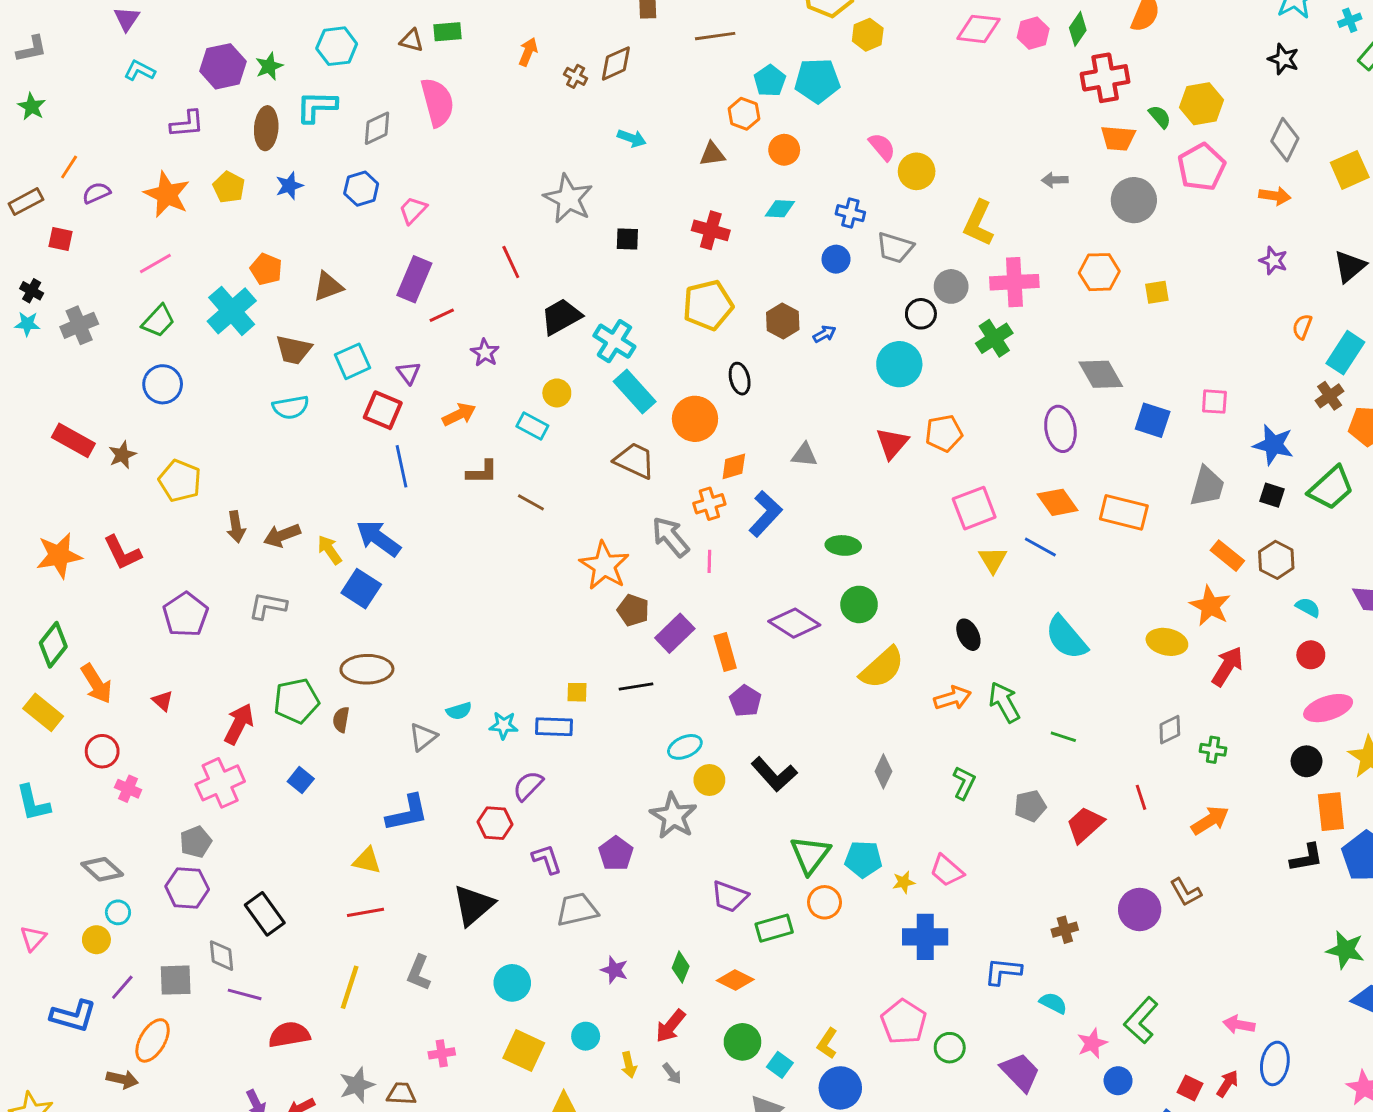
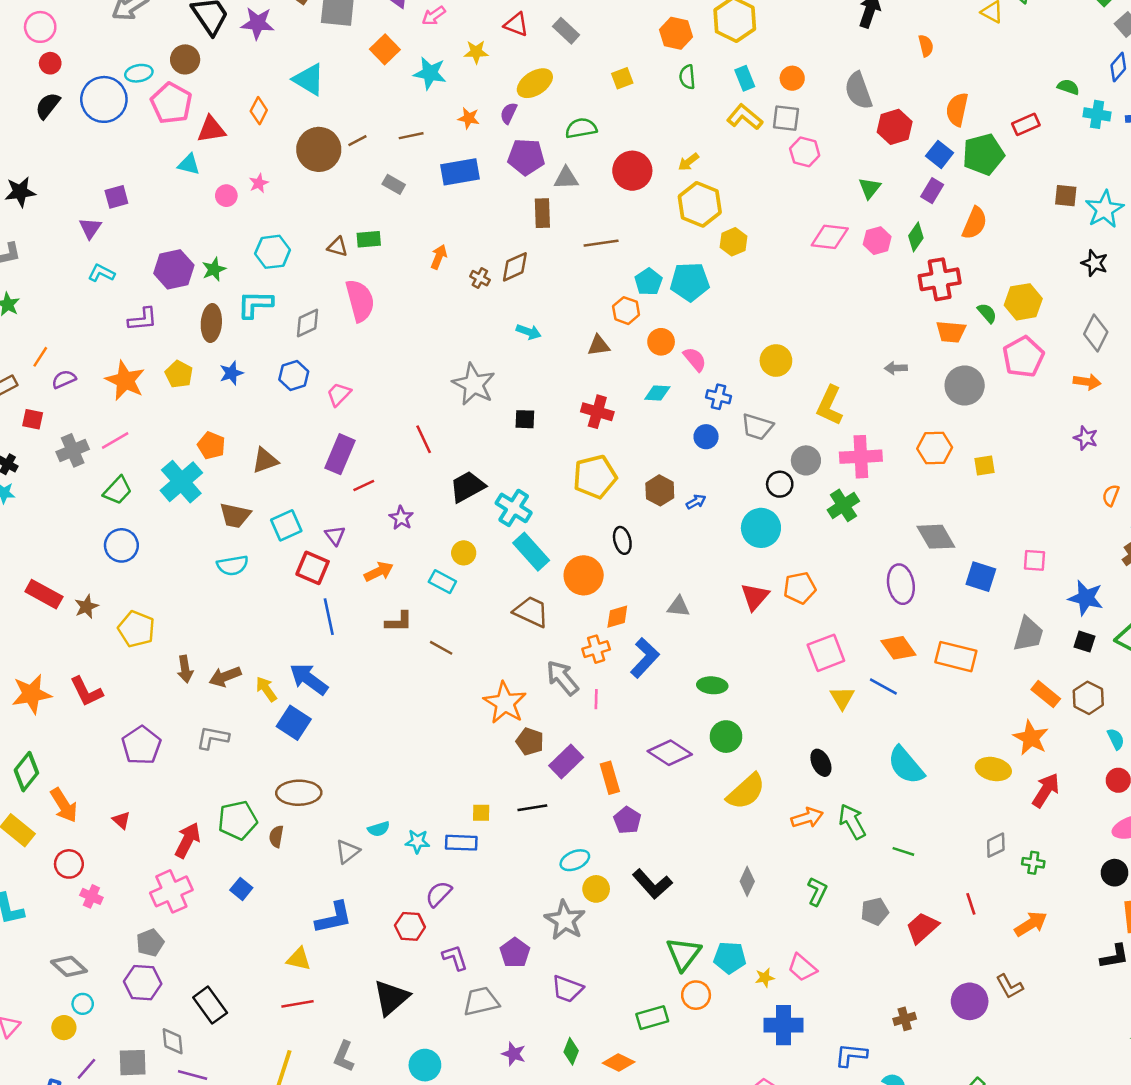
pink semicircle: (882, 147) -> (695, 359), moved
gray cross: (79, 325) -> (73, 450), moved
cyan semicircle: (1308, 607) -> (1116, 739), turned 35
purple trapezoid: (730, 897) -> (567, 989), moved

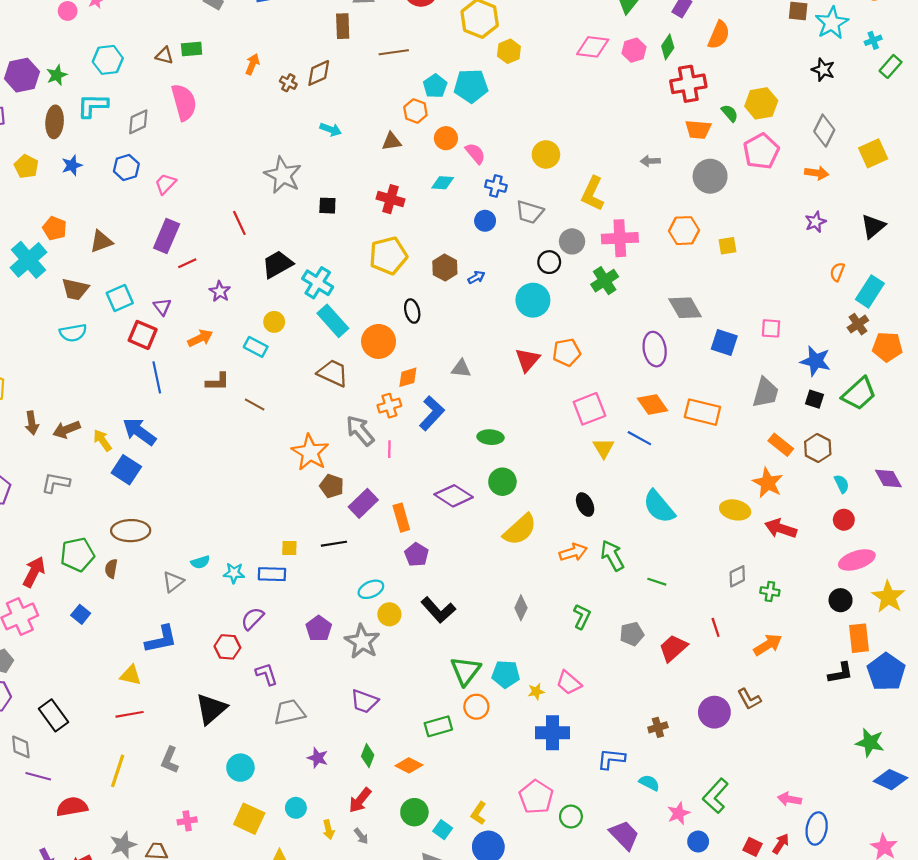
purple star: (1086, 438) -> (816, 222), turned 30
red arrow: (1046, 790) -> (781, 528), turned -104
purple pentagon: (515, 953) -> (319, 628), moved

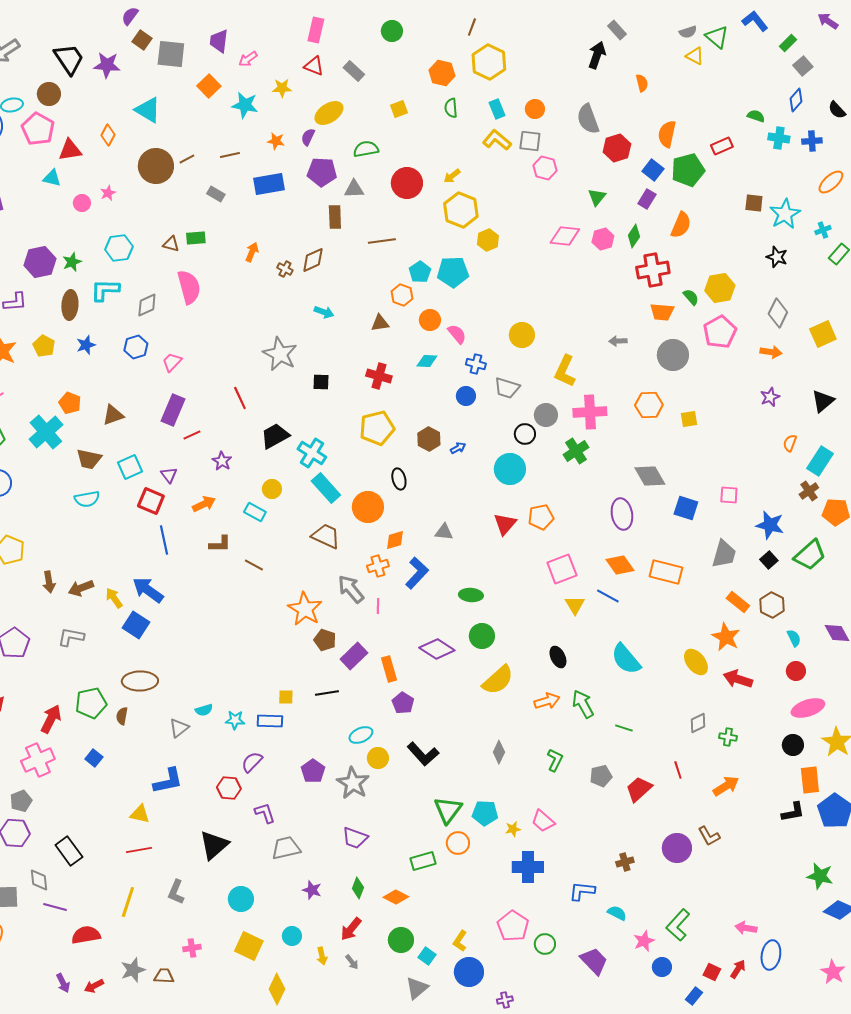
black square: (814, 399) -> (769, 560), turned 30
yellow ellipse: (735, 510) -> (696, 662), turned 40

